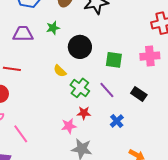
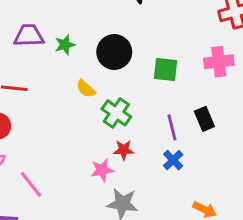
green star: (53, 28) -> (65, 45), moved
purple line: (107, 90) -> (172, 127), moved, turned 30
black rectangle: (139, 94) -> (204, 119), turned 35

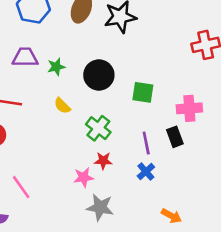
pink cross: (219, 62) -> (189, 108), moved
yellow semicircle: (86, 89) -> (62, 106), moved

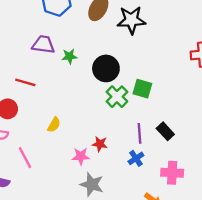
yellow semicircle: (62, 106) -> (54, 125), moved, turned -112
pink cross: (189, 108) -> (172, 173), moved
green cross: (98, 128) -> (117, 97), moved
black rectangle: (175, 137) -> (165, 131), turned -30

